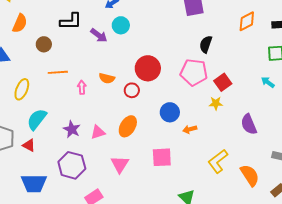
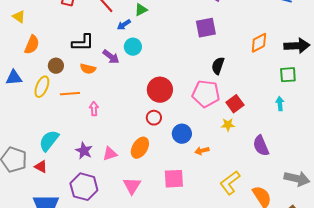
orange semicircle: (107, 78) -> (88, 69), moved
cyan arrow: (268, 82) -> (280, 104), turned 48
yellow ellipse: (22, 89) -> (42, 87), moved
red circle: (132, 90) -> (154, 118), moved

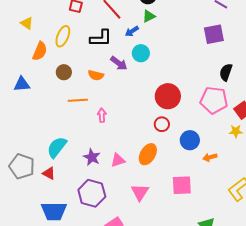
black L-shape: (83, 43) -> (101, 38), moved
yellow ellipse: (42, 87) -> (63, 36), moved

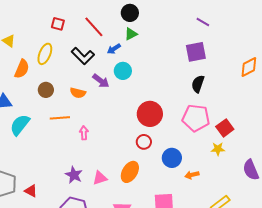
black L-shape: (101, 38) -> (83, 56), turned 45
black semicircle: (226, 72) -> (198, 84), moved
cyan semicircle: (57, 147) -> (20, 125), moved

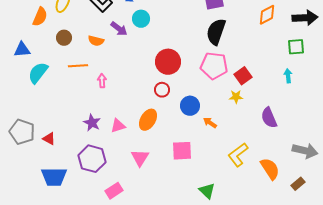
black semicircle: (198, 84) -> (216, 32), size x1.5
orange arrow: (192, 175) -> (210, 123), turned 48

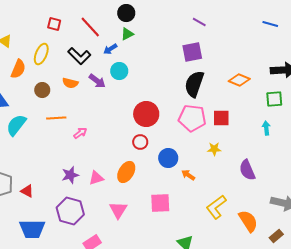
orange diamond: (267, 15) -> (239, 80), moved, turned 50
orange semicircle: (96, 41) -> (70, 83), moved
red square: (243, 76) -> (221, 118), moved, turned 36
pink arrow: (102, 81) -> (80, 133), turned 56
purple star: (92, 123) -> (70, 175), turned 30

